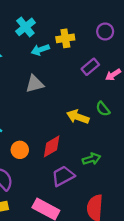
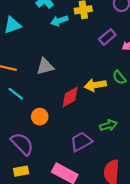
gray triangle: (35, 84) -> (45, 66), moved
yellow arrow: (78, 117) -> (95, 85), turned -30
red diamond: (52, 146) -> (70, 97), moved

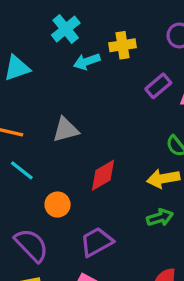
yellow arrow: (95, 85) -> (163, 179), moved
purple trapezoid: (81, 142) -> (97, 242), moved

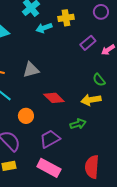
red diamond: (103, 175) -> (54, 98), turned 75
green arrow: (160, 218) -> (78, 124), moved

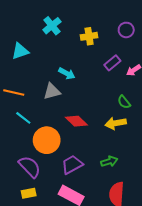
cyan arrow: (44, 28) -> (67, 73), moved, turned -133
orange circle: (26, 116) -> (47, 140), size x1.6
green arrow: (78, 124) -> (109, 161), moved

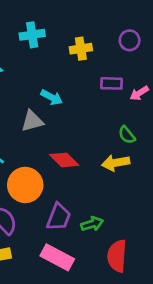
cyan cross: (52, 26) -> (32, 35), turned 30
purple rectangle: (112, 63) -> (111, 83), turned 42
green arrow: (109, 161) -> (92, 224), moved
purple trapezoid: (72, 165) -> (59, 217), turned 140

